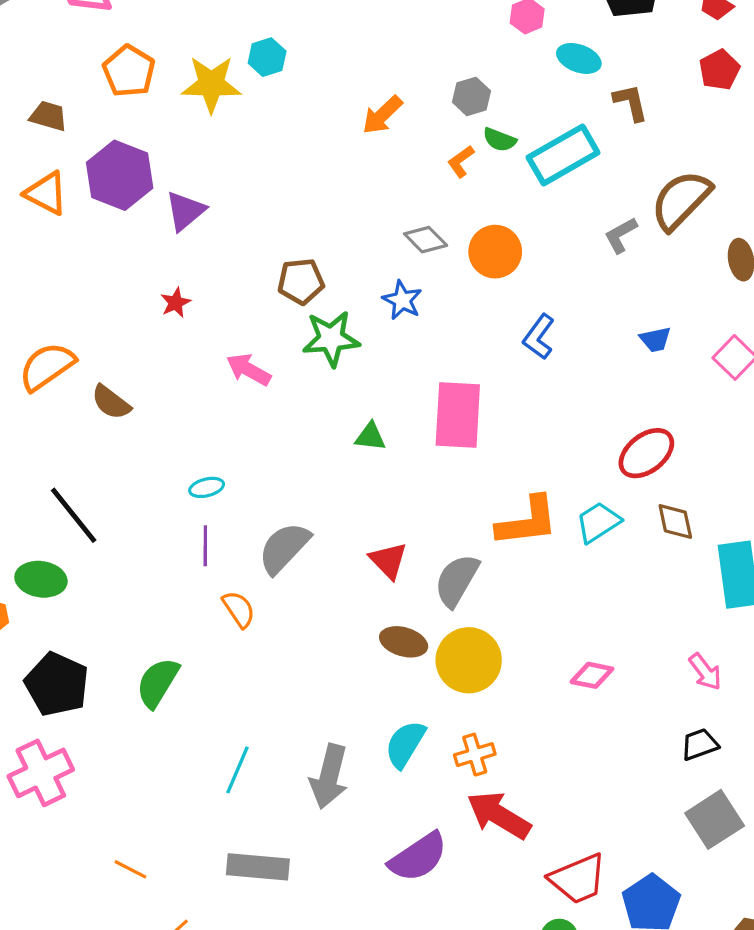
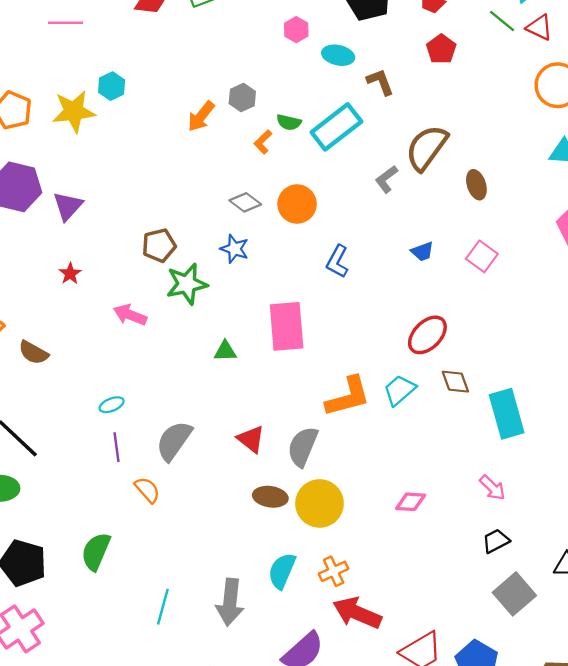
gray hexagon: (471, 96) -> (242, 98), moved

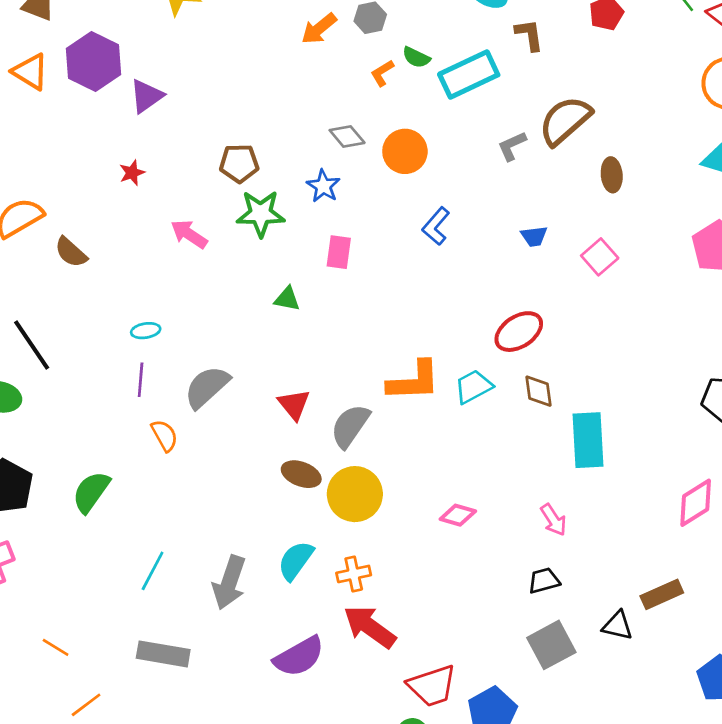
pink rectangle: (287, 326) -> (339, 252), moved, size x0.6

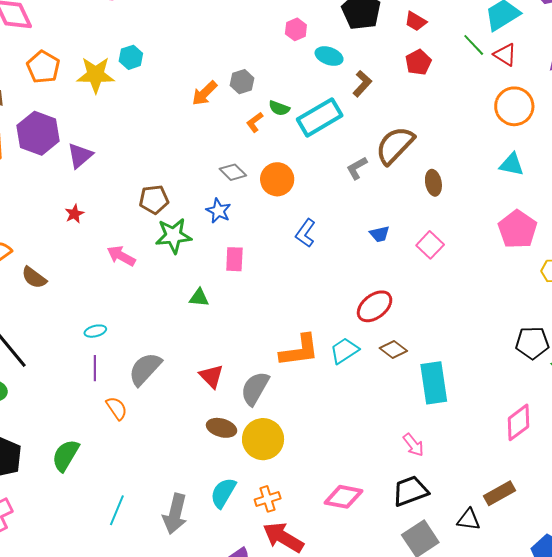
brown L-shape: (529, 35) -> (362, 84), turned 56
brown diamond: (538, 391) -> (393, 350), turned -40
pink diamond: (458, 515) -> (344, 497), moved, size x1.4
black trapezoid: (544, 581) -> (410, 491), size x1.5

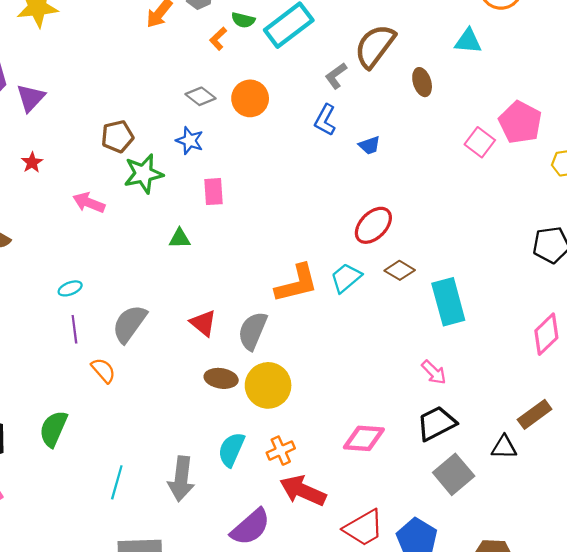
cyan triangle: (512, 164) -> (468, 41), moved
blue L-shape: (305, 233) -> (325, 120), moved
pink square: (430, 245) -> (480, 142), moved

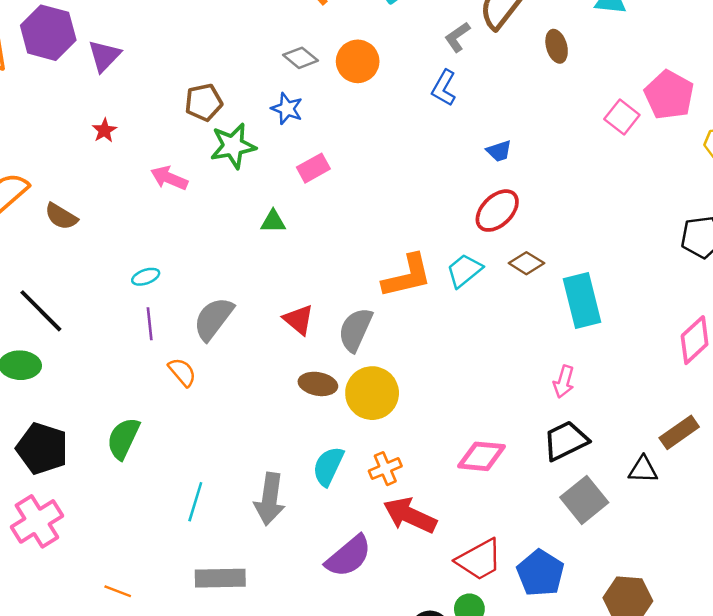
blue trapezoid: (370, 145) -> (499, 151), moved
pink rectangle: (214, 192) -> (313, 168), turned 64
pink arrow: (434, 372) -> (564, 382), turned 60

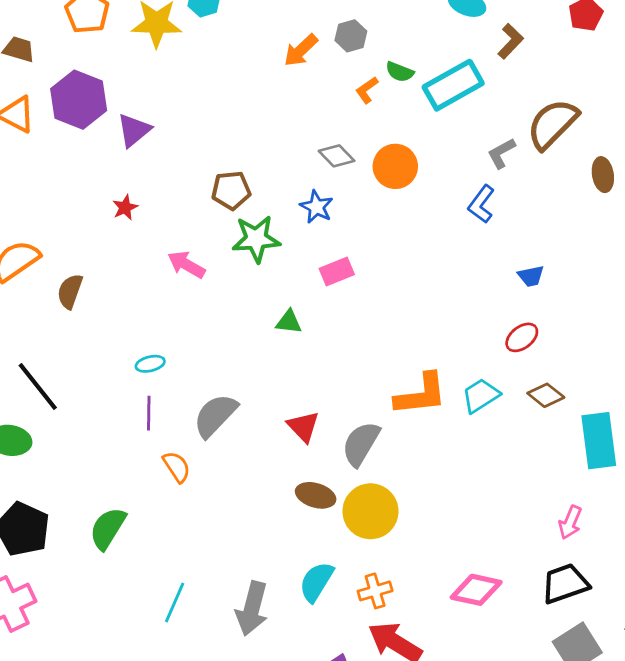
red ellipse: (497, 211) -> (522, 337), size x0.7
brown semicircle: (61, 216) -> (70, 291), turned 72

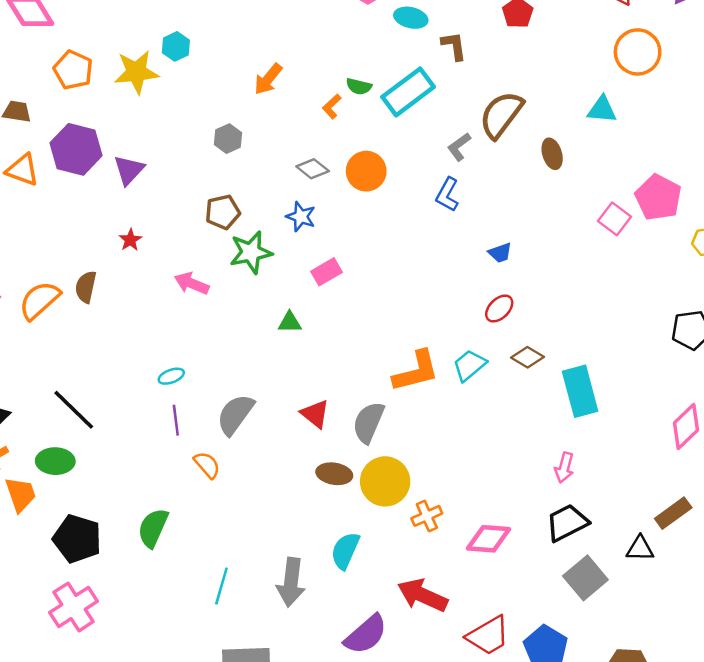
gray hexagon: (351, 36) -> (228, 139), moved
brown L-shape: (511, 41) -> (454, 46), turned -44
brown semicircle: (70, 291) -> (86, 287), moved
orange cross: (375, 591) -> (427, 516), moved

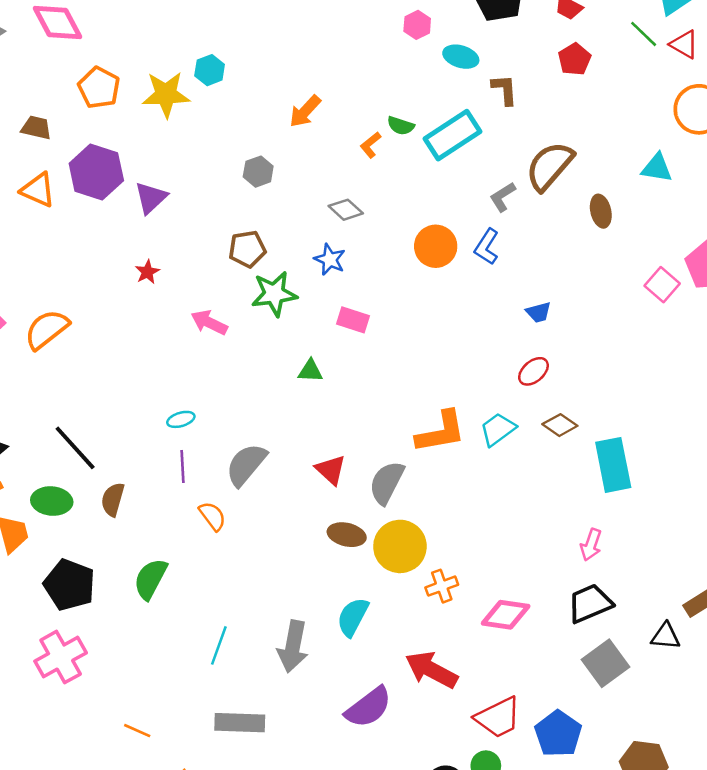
orange circle: (366, 171) -> (436, 246), moved
pink rectangle: (326, 272) -> (353, 320), turned 44
brown semicircle: (86, 287) -> (113, 499), moved

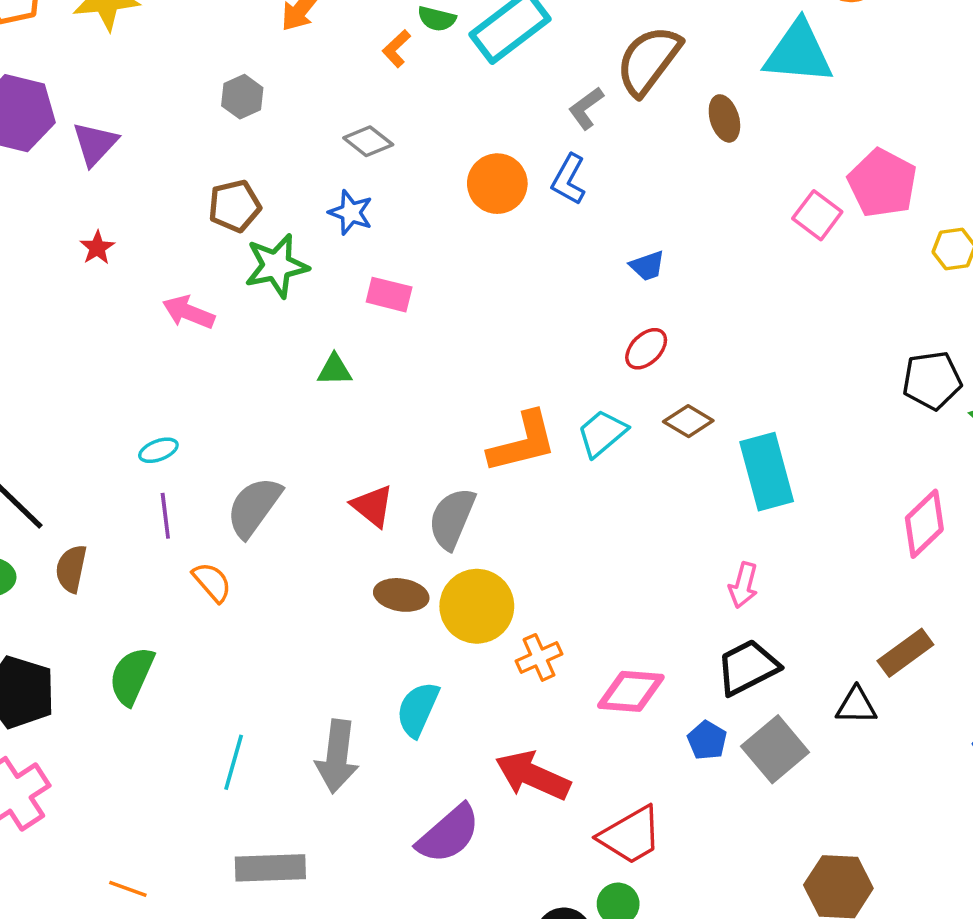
cyan triangle: (657, 168) -> (798, 53), size x1.6
blue pentagon: (558, 734) -> (707, 740), moved, size x0.6

